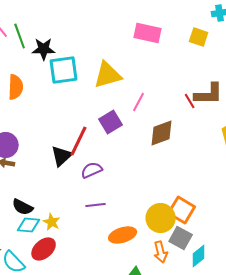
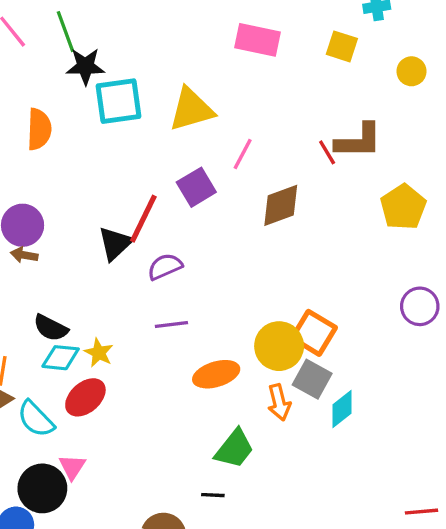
green line: (20, 36) -> (66, 32), moved

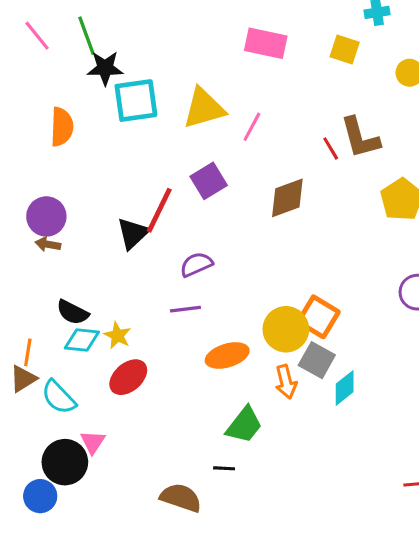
brown L-shape: (359, 141) -> (360, 138), turned 75
pink line: (243, 154) -> (252, 127), moved
purple semicircle: (165, 267) -> (196, 264), moved
red ellipse: (85, 397) -> (128, 377), moved

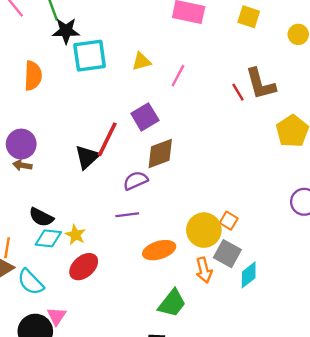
yellow triangle: (204, 108) -> (141, 62), size x0.6
brown diamond: (287, 198) -> (160, 153), moved
orange square: (318, 317) -> (229, 221), size x0.6

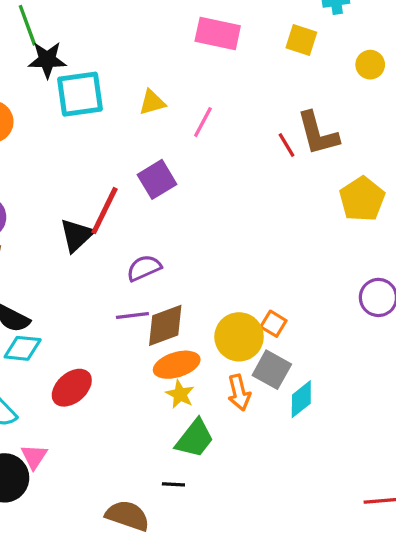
brown diamond: (160, 153) -> (165, 325), moved
yellow star: (75, 235) -> (180, 394), moved

